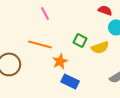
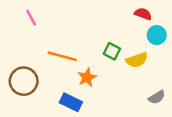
pink line: (45, 13) -> (31, 18), moved
blue rectangle: (70, 81) -> (71, 102), moved

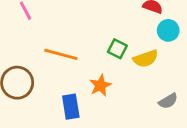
orange star: (87, 77) -> (100, 85), moved
blue rectangle: (71, 102) -> (71, 107), turned 55

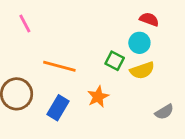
cyan circle: (168, 30) -> (139, 43), moved
blue rectangle: (71, 107) -> (58, 108), moved, turned 40

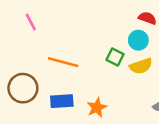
orange star: (98, 97) -> (97, 108), moved
blue rectangle: (58, 108) -> (62, 101), turned 55

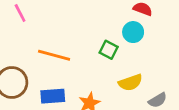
yellow semicircle: (141, 66) -> (130, 82), moved

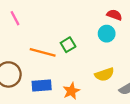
green square: (109, 50) -> (68, 45), moved, turned 32

